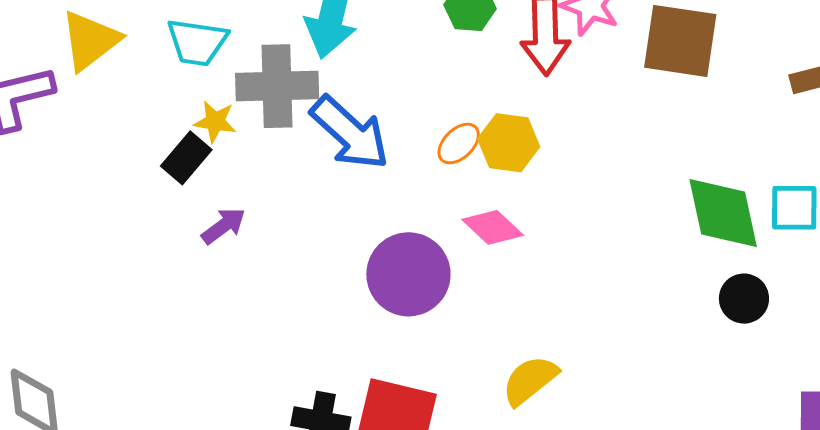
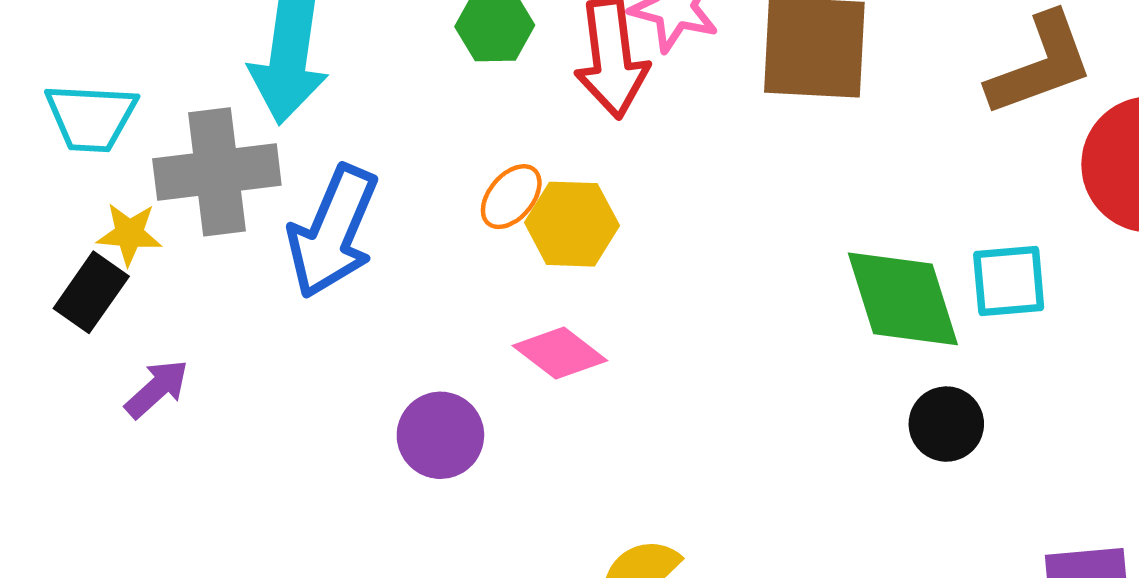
blue arrow: (350, 133) -> (333, 232), turned 76
orange ellipse: (459, 144) -> (511, 197), moved
purple circle: (408, 274) -> (440, 435), size x0.7

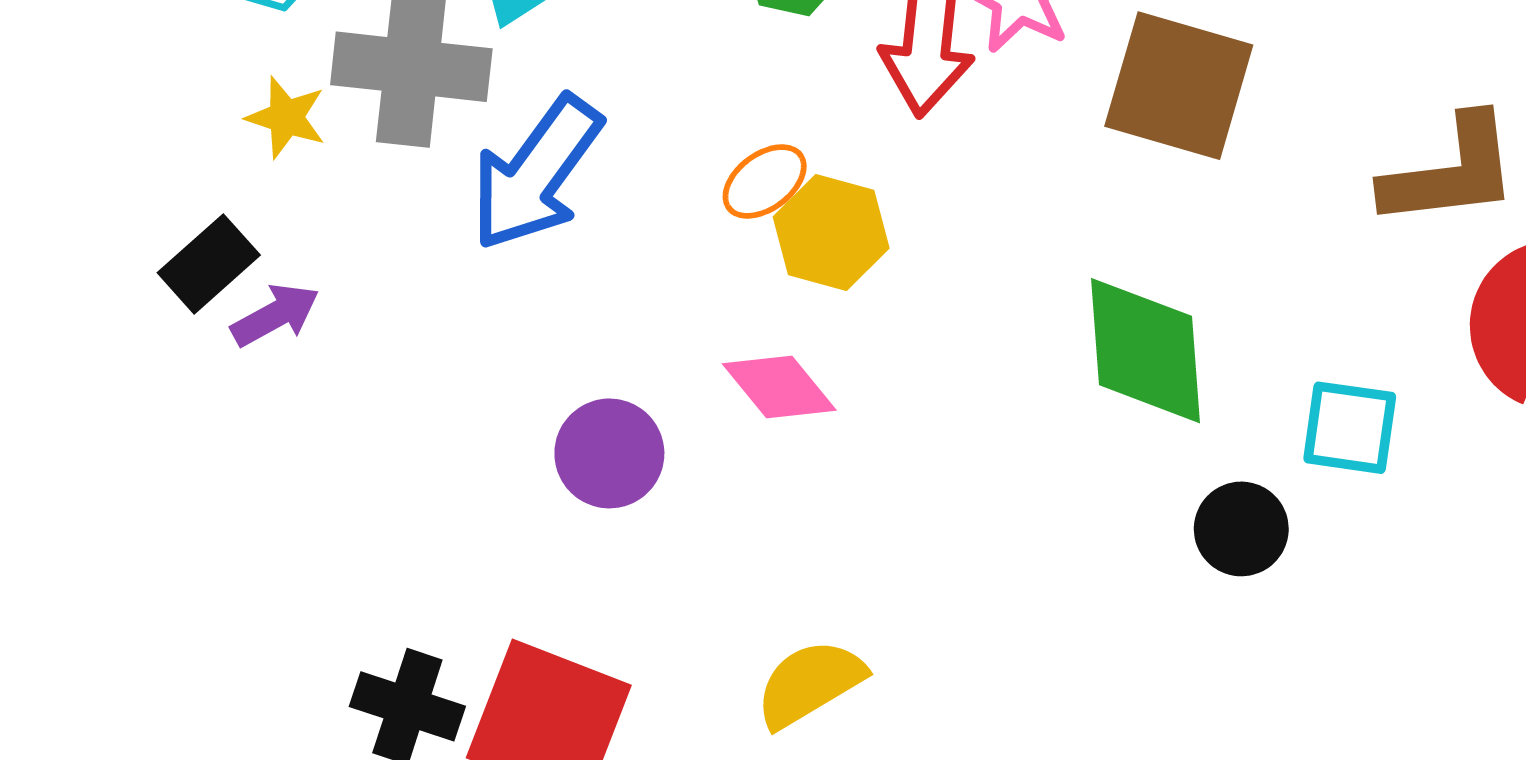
black rectangle: (91, 292) -> (209, 264), moved
green diamond: (903, 299) -> (1146, 351), moved
black circle: (946, 424) -> (1241, 529), moved

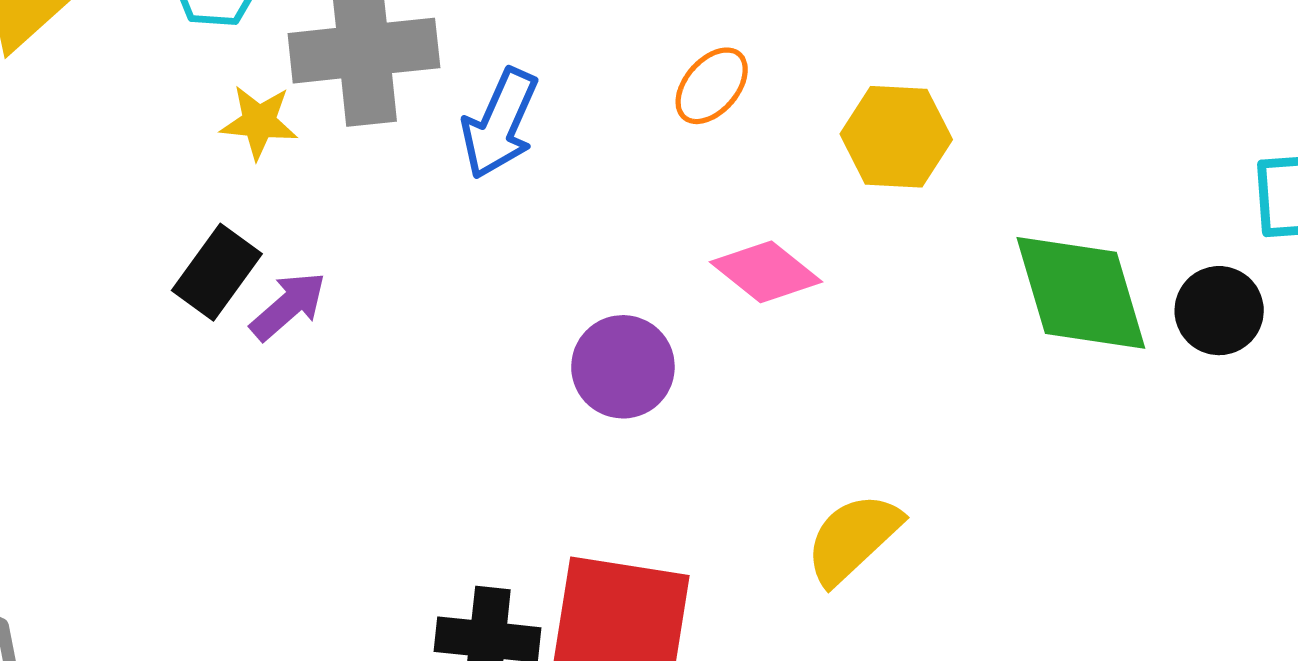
blue arrow: (536, 173) -> (500, 124), size x0.7
yellow hexagon: (831, 232) -> (896, 137), moved
green diamond: (1146, 351) -> (1081, 293), moved

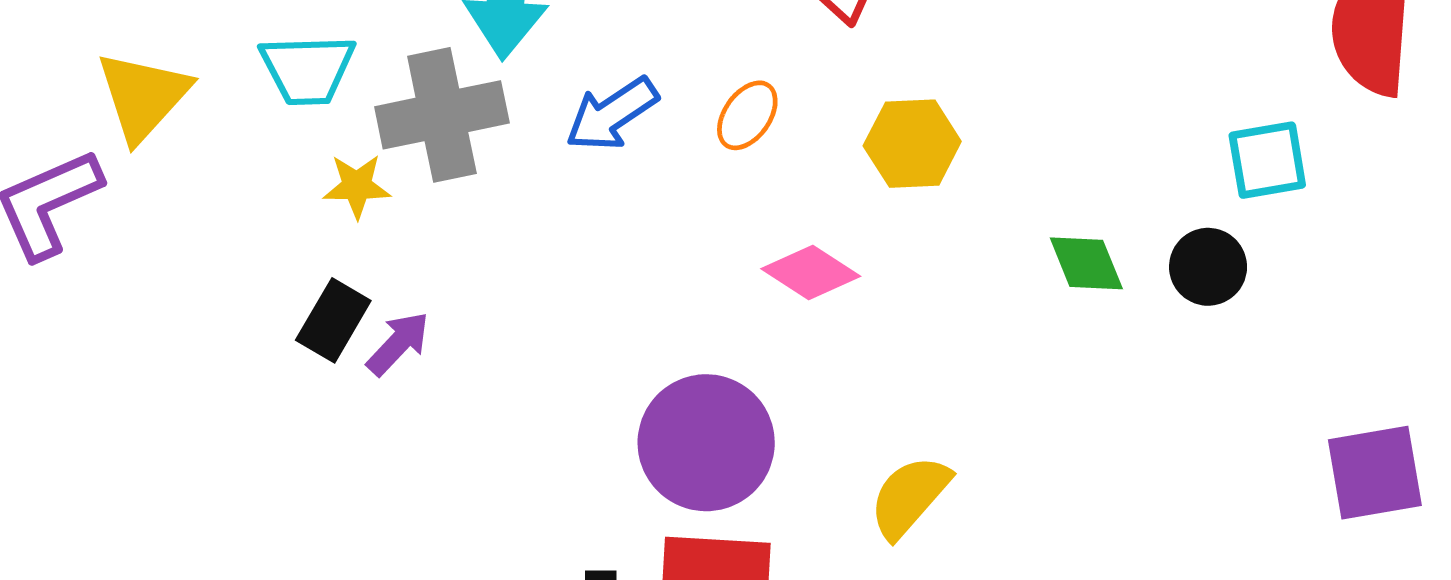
blue arrow: (500, 124) -> (612, 114), moved, turned 38
green diamond: (1081, 293) -> (1086, 263), size x0.6
purple circle: (623, 367) -> (706, 443), moved, size x1.5

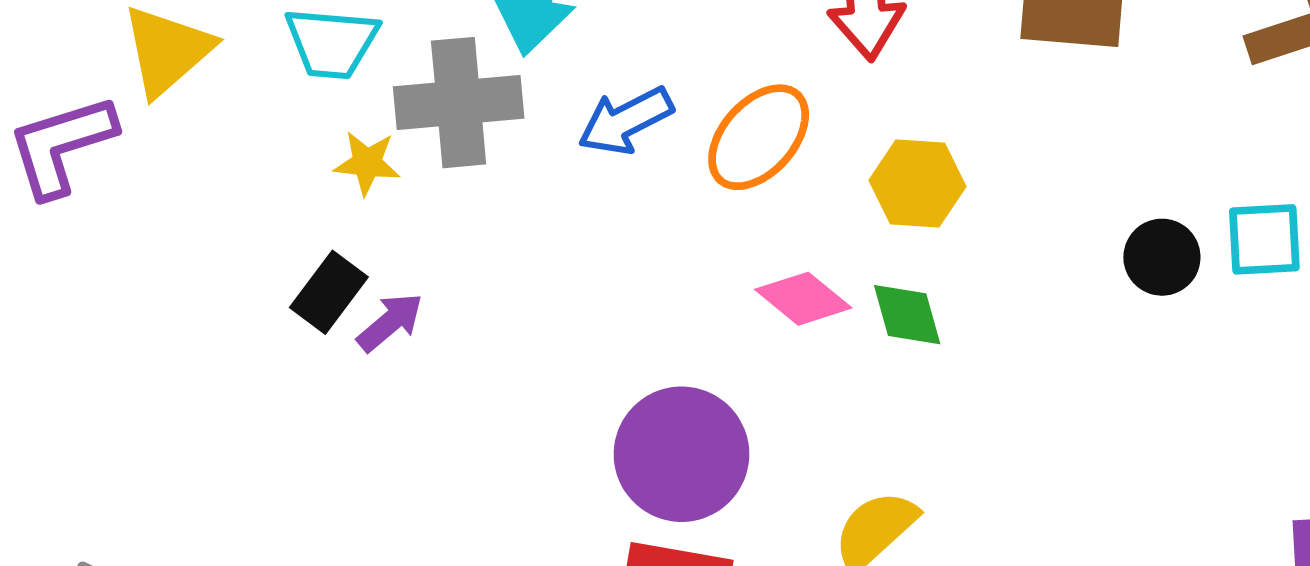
orange ellipse: (747, 115) -> (759, 137), size x1.6
green diamond: (1086, 263) -> (907, 315), moved
black circle: (1208, 267) -> (1162, 257), moved

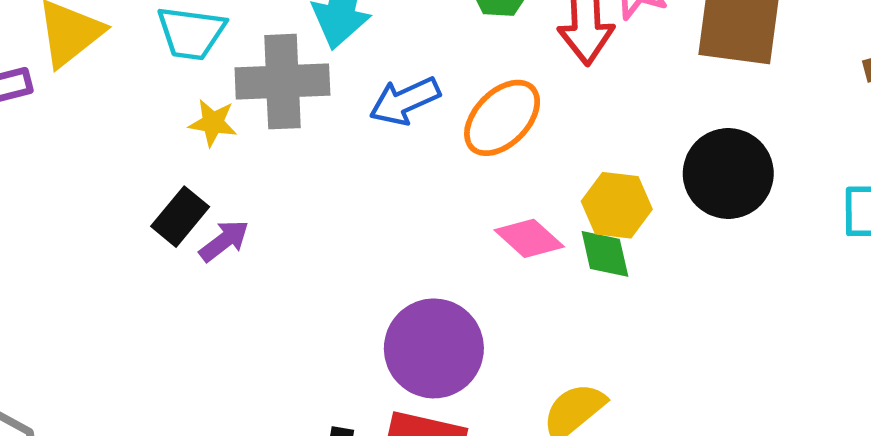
yellow hexagon: (917, 183) -> (617, 205), moved
black circle: (1162, 257) -> (728, 174), moved, size x1.6

